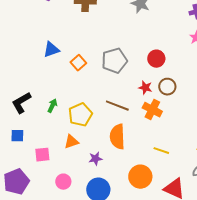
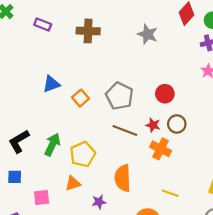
gray pentagon: (114, 61) -> (119, 96), turned -30
green arrow: (52, 106) -> (52, 145), size x1.5
brown line: (117, 106) -> (125, 130), moved

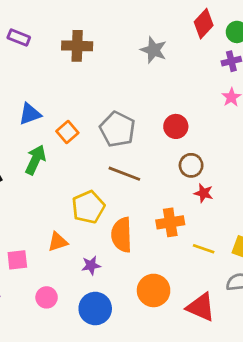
red star: (153, 125) -> (204, 193), moved
green arrow: (52, 145) -> (35, 160), moved
orange cross: (161, 149) -> (170, 222), moved, turned -36
yellow pentagon: (83, 154) -> (88, 207), moved
yellow line: (170, 193) -> (204, 249), moved

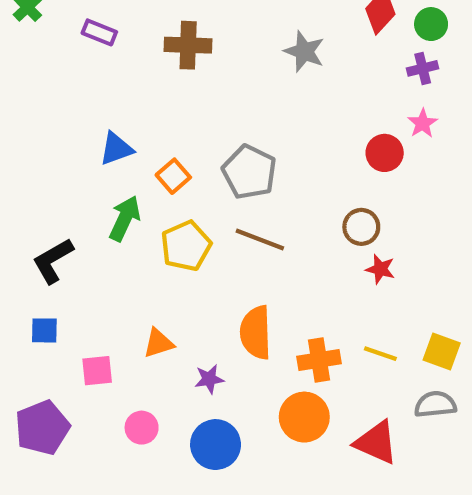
red circle: (176, 126) -> (385, 153), moved
yellow pentagon: (88, 207) -> (186, 246), moved
orange cross: (170, 222) -> (319, 360), moved

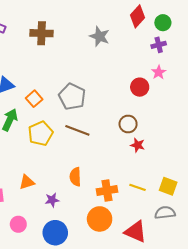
orange semicircle: (256, 333) -> (75, 177), size x0.7

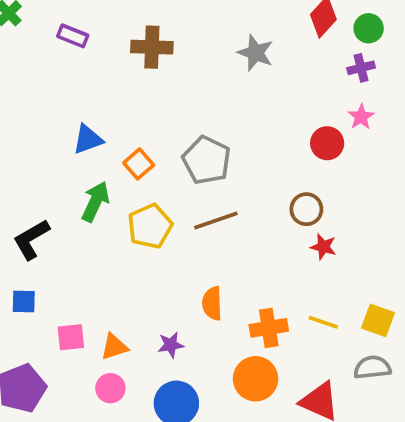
brown line: (77, 130) -> (216, 220), turned -40
orange triangle: (27, 182) -> (114, 347), moved

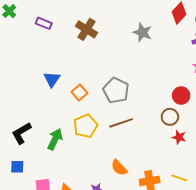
brown cross: (152, 47) -> (87, 29), turned 30
blue triangle: (88, 139) -> (52, 79), turned -36
red circle: (327, 143) -> (181, 95), moved
green arrow: (95, 202) -> (55, 139), moved
orange semicircle: (212, 303) -> (119, 168), turned -42

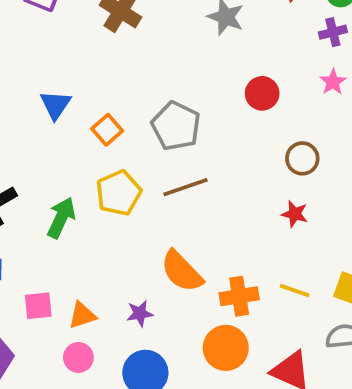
red circle: (181, 95) -> (262, 93), moved
brown circle: (170, 117) -> (302, 158), moved
orange semicircle: (119, 168) -> (182, 271), size x1.4

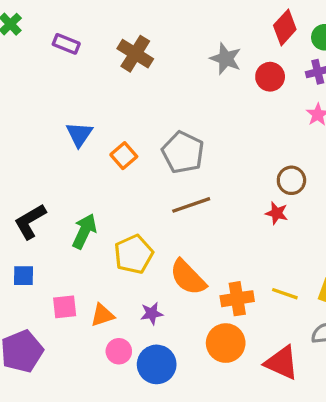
red circle: (262, 93) -> (270, 77), moved
yellow pentagon: (119, 193) -> (134, 254), moved
red star: (295, 214) -> (277, 213), moved
pink circle: (78, 357) -> (119, 351), moved

